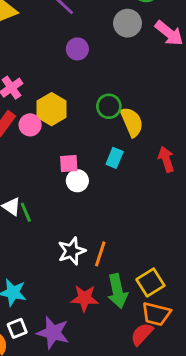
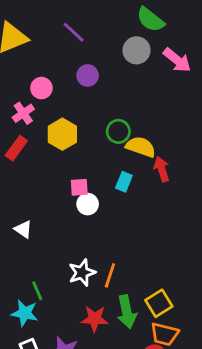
yellow semicircle: (132, 122) -> (141, 147), turned -48
pink circle: (30, 125) -> (41, 88), moved
red arrow: (166, 159) -> (162, 169), moved
green line: (26, 212) -> (37, 291), moved

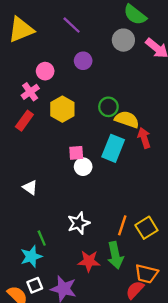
cyan rectangle: (124, 182) -> (113, 148), size x1.6
orange line: (110, 275) -> (122, 225), moved
yellow square: (159, 303) -> (146, 228), moved
cyan star: (25, 313) -> (31, 256), turned -30

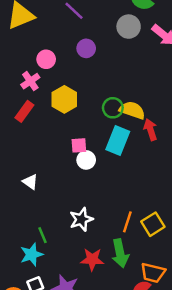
green circle: (108, 107) -> (113, 108), moved

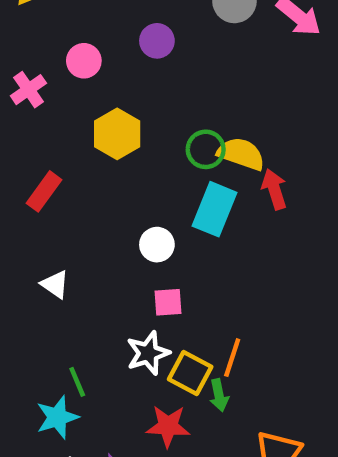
pink cross: (30, 81) -> (28, 90), moved
red rectangle: (24, 111) -> (44, 191), moved
pink square: (79, 145) -> (168, 302), moved
yellow square: (153, 224) -> (190, 373), moved, turned -30
green arrow: (120, 253) -> (219, 395), moved, size x0.6

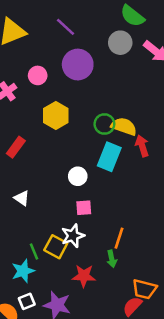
purple circle: (157, 41) -> (78, 65), size x1.6
yellow square: (190, 373) -> (56, 247), moved

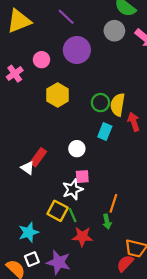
yellow semicircle: (124, 126) -> (118, 105), turned -100
red rectangle: (16, 147) -> (38, 157), moved
cyan rectangle: (109, 157) -> (105, 132), size x0.7
white star: (73, 236) -> (73, 189), moved
green line: (34, 252) -> (73, 215), moved

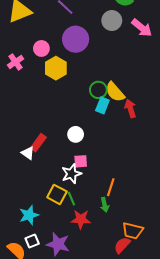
yellow hexagon: (58, 95) -> (56, 68), moved
yellow semicircle: (118, 105) -> (115, 92), turned -50
cyan rectangle: (105, 132) -> (102, 105), moved

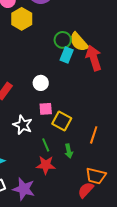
red arrow: (130, 109) -> (94, 58), size x1.4
white star: (71, 174) -> (23, 125), moved, turned -30
orange line: (111, 187) -> (94, 135), moved
yellow square: (57, 194) -> (62, 121), moved
green line: (71, 199) -> (46, 145), moved

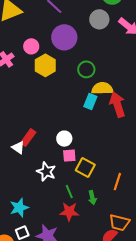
green circle: (63, 40) -> (86, 69), moved
yellow semicircle: (79, 42) -> (102, 88), turned 130
white circle: (41, 83) -> (64, 139), moved

